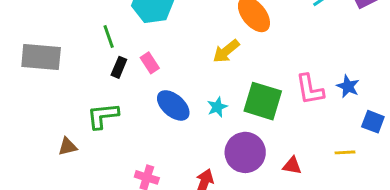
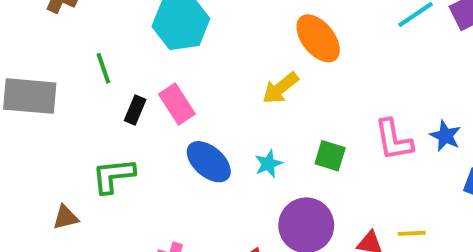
green line: (109, 36) -> (103, 68), moved
pink rectangle: (150, 63) -> (177, 104), size x1.4
green square: (263, 101) -> (330, 156), size x0.6
yellow line: (345, 152) -> (412, 233), moved

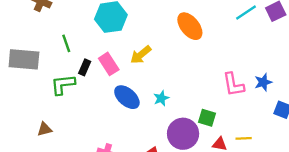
yellow arrow: (280, 88) -> (141, 55), moved
blue star: (445, 136) -> (263, 82), turned 30
green square: (330, 156) -> (207, 118), moved
green L-shape: (113, 176) -> (63, 85), moved

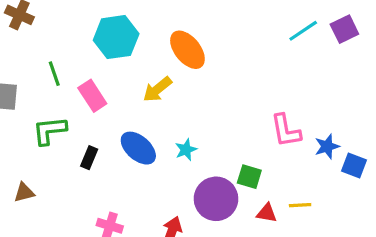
orange ellipse: (190, 26) -> (187, 50), moved
pink rectangle: (109, 64) -> (92, 96), moved
black rectangle: (85, 67) -> (89, 158), moved
blue star: (263, 82) -> (327, 146), moved

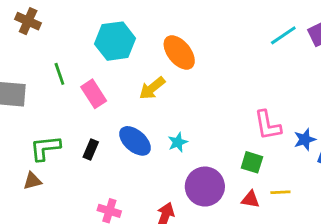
green L-shape: (49, 131) -> (45, 148), moved
green square: (249, 177) -> (252, 162), moved

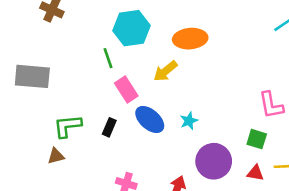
orange ellipse: (179, 52) -> (190, 39), turned -56
green line: (59, 74) -> (108, 58), moved
pink rectangle: (94, 94) -> (126, 89), moved

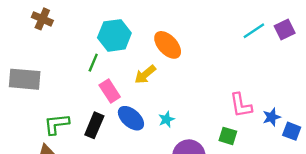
orange ellipse: (190, 39) -> (168, 45), turned 52
green line: (108, 58) -> (93, 63), turned 42
black rectangle: (109, 127) -> (94, 125), size x1.5

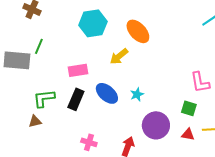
green line: (93, 63) -> (39, 46), moved
pink rectangle: (110, 91) -> (78, 70), moved, turned -66

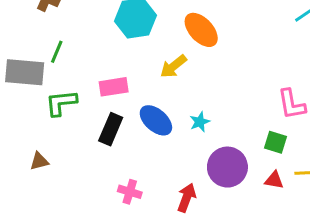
green L-shape: (44, 98) -> (61, 103), moved
brown triangle: (35, 121) -> (39, 161), moved

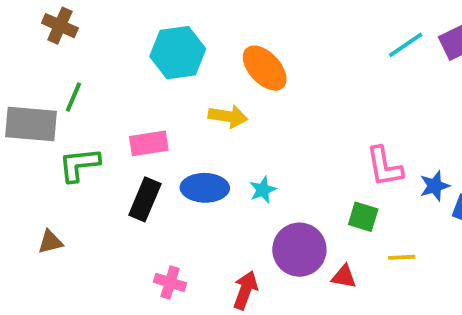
yellow arrow: (173, 66) -> (228, 116), turned -132
blue ellipse: (156, 120) -> (205, 188), turned -40
red triangle: (274, 180) -> (344, 277), moved

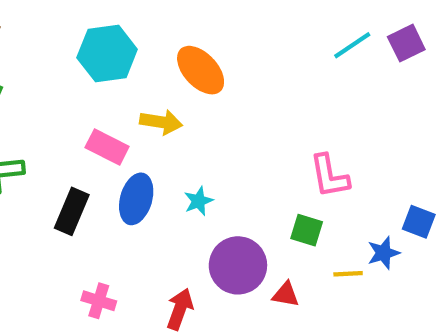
pink rectangle: (149, 143) -> (107, 147), moved, turned 36
blue star: (435, 186) -> (383, 253), moved
blue ellipse: (205, 188) -> (136, 199), turned -75

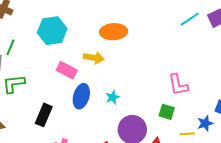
cyan hexagon: (107, 53) -> (52, 31), moved
orange ellipse: (201, 70) -> (114, 32), turned -50
black rectangle: (72, 211) -> (44, 115), moved

